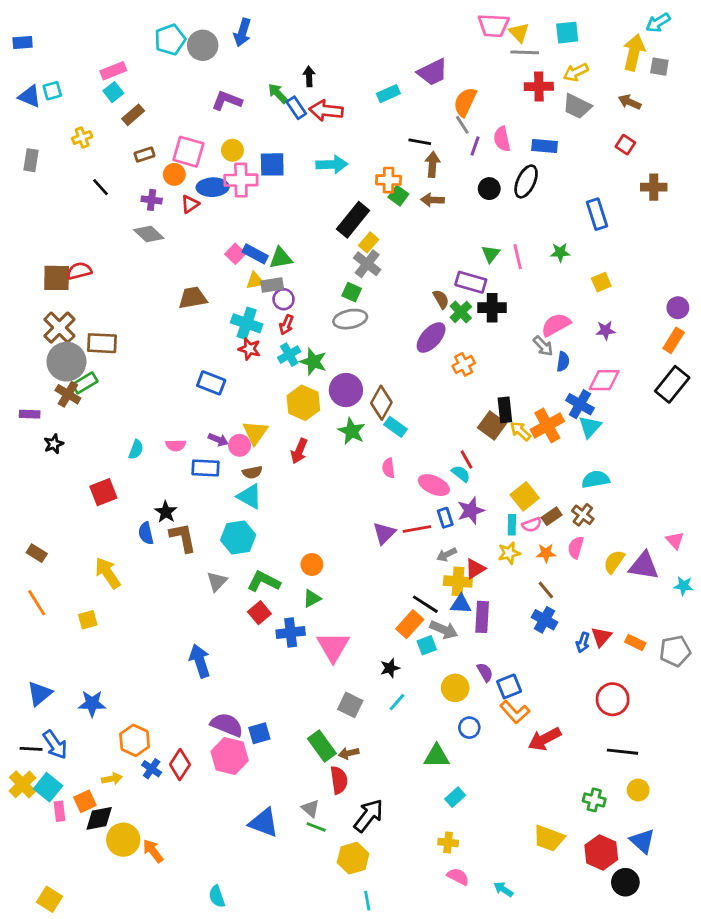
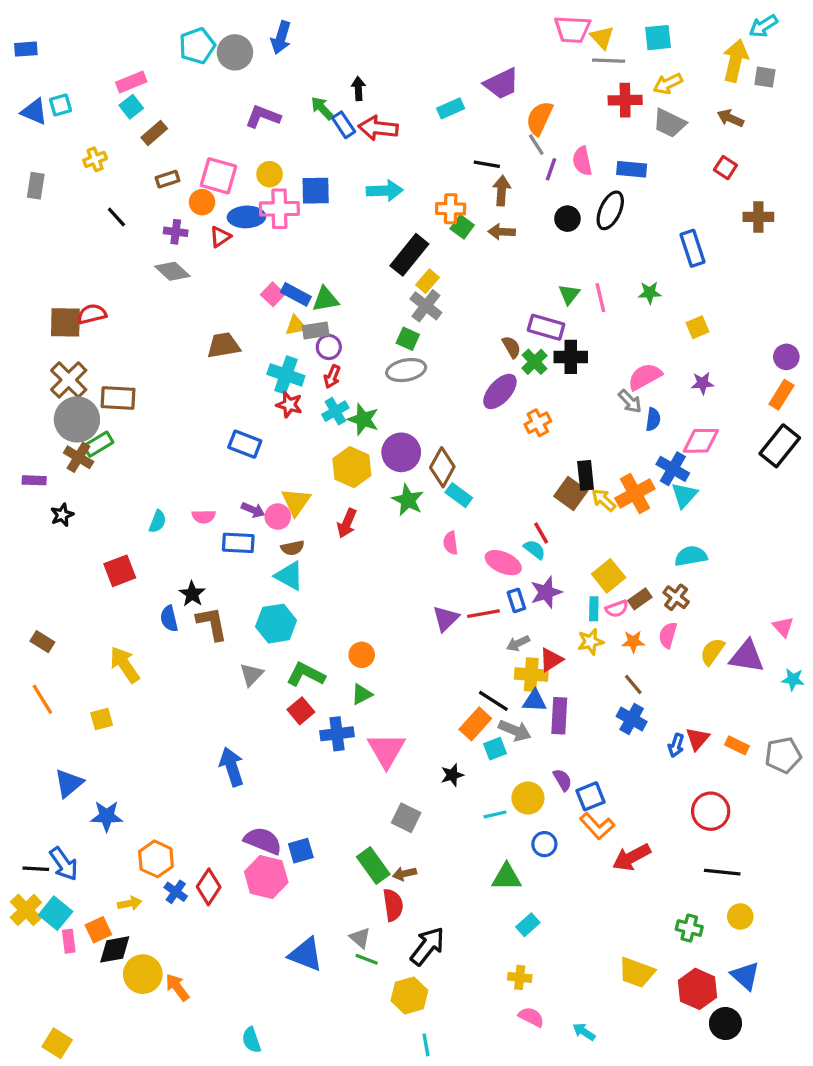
blue triangle: (40, 694) -> (69, 783), moved
cyan line: (397, 702) -> (495, 814), moved, turned 36

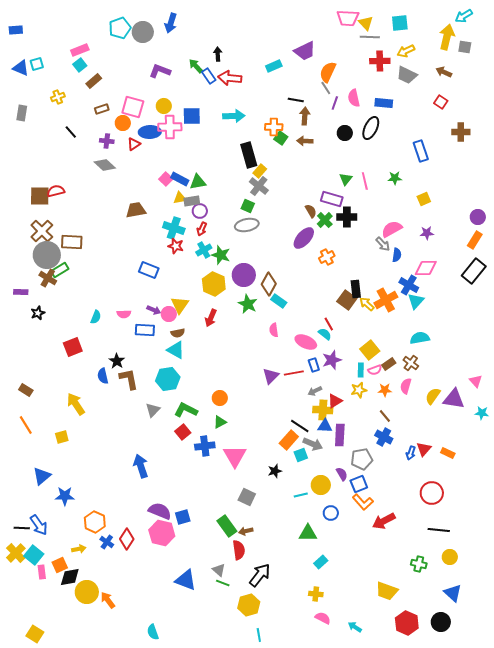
black rectangle: (409, 255) -> (249, 155), turned -55
gray pentagon: (783, 755) -> (362, 459), moved
red hexagon: (697, 989) -> (407, 623), moved

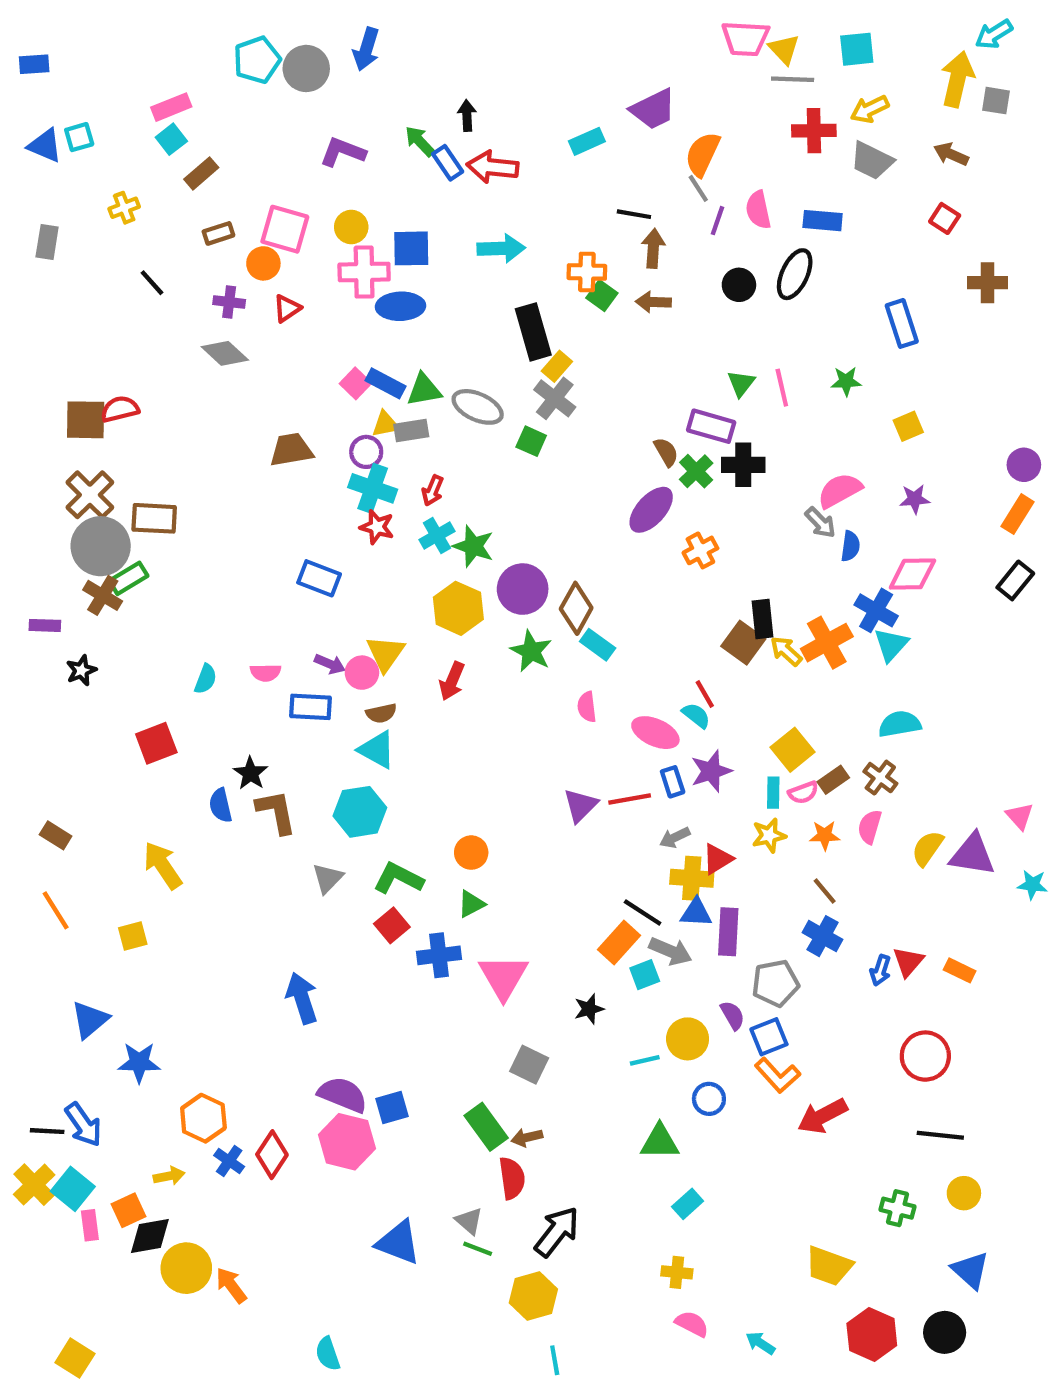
blue ellipse: (150, 132) -> (400, 306), moved
purple circle: (200, 211) -> (366, 452), moved
gray ellipse: (247, 225) -> (478, 407), moved, turned 35
black rectangle: (474, 271) -> (1015, 580), size x0.7

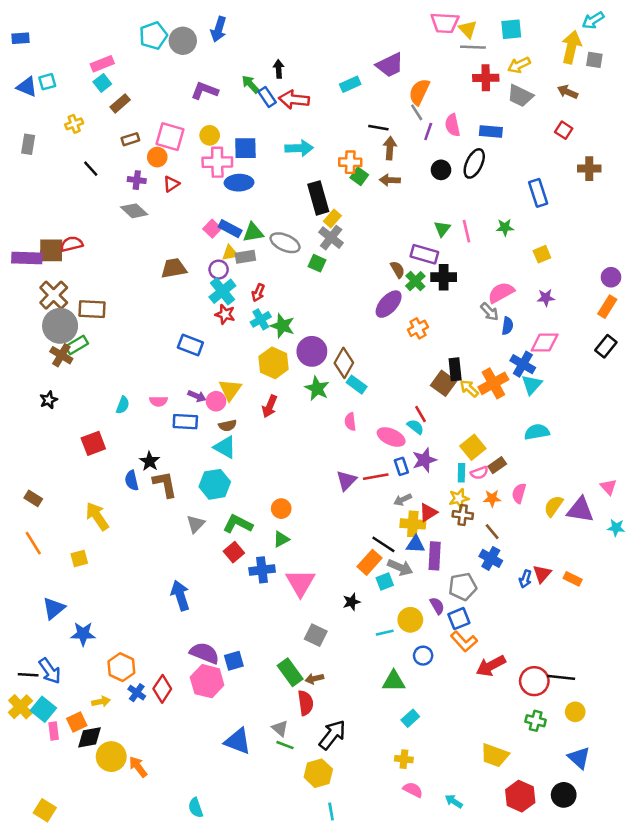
cyan cross: (373, 488) -> (222, 291), turned 32
purple rectangle: (45, 625) -> (27, 258), moved, size x1.6
brown cross: (880, 778) -> (463, 515), moved, turned -30
red circle: (925, 1056) -> (534, 681), moved

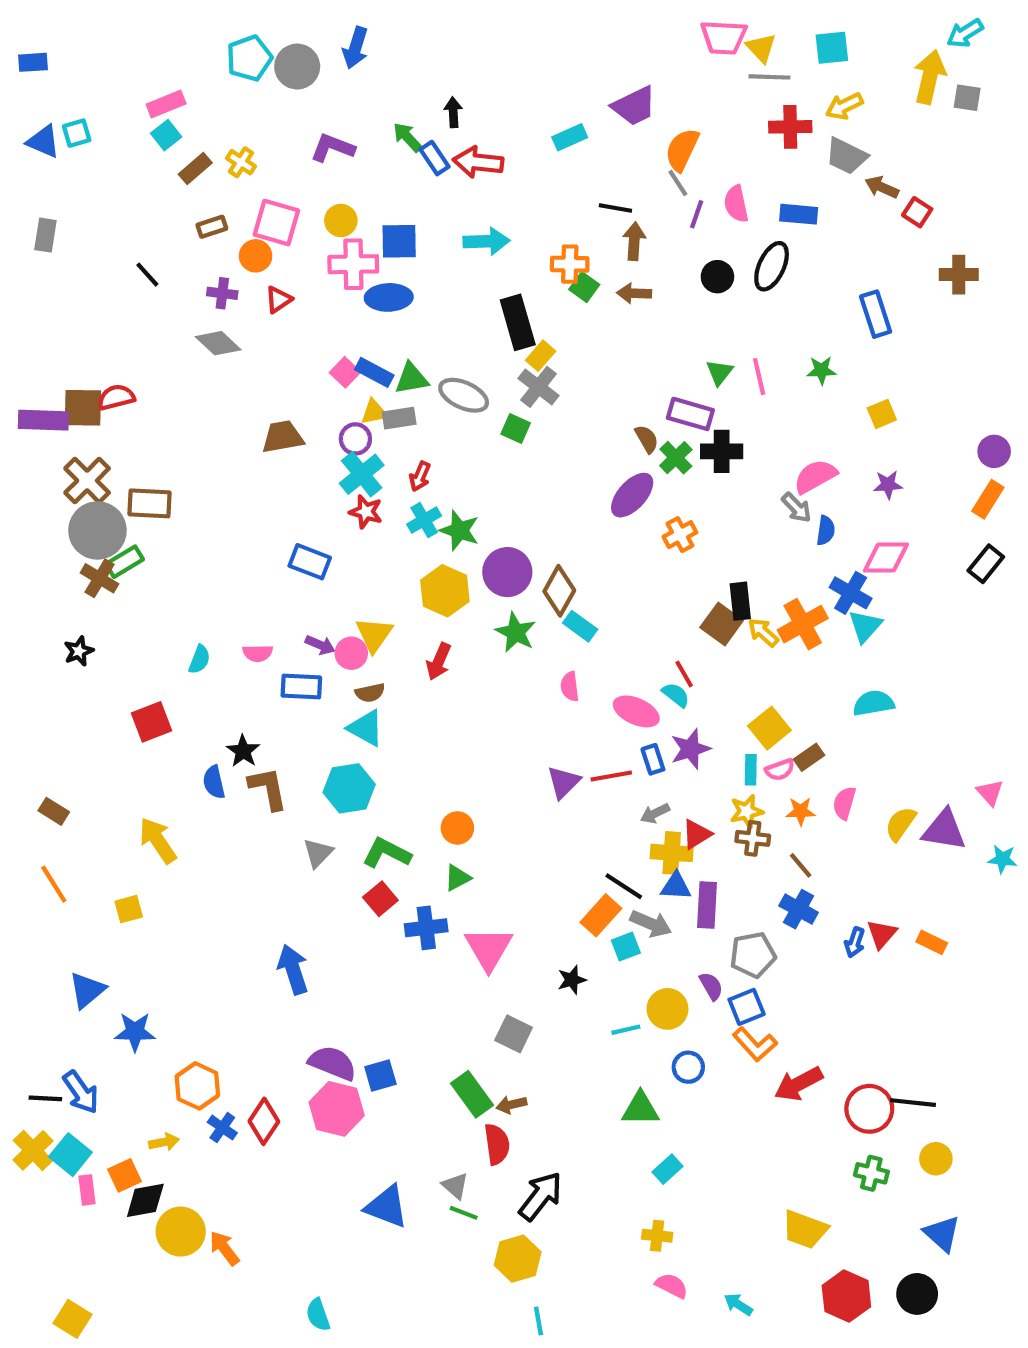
brown arrow: (568, 92) -> (882, 187), moved
yellow cross: (74, 124) -> (241, 162), moved, turned -36

